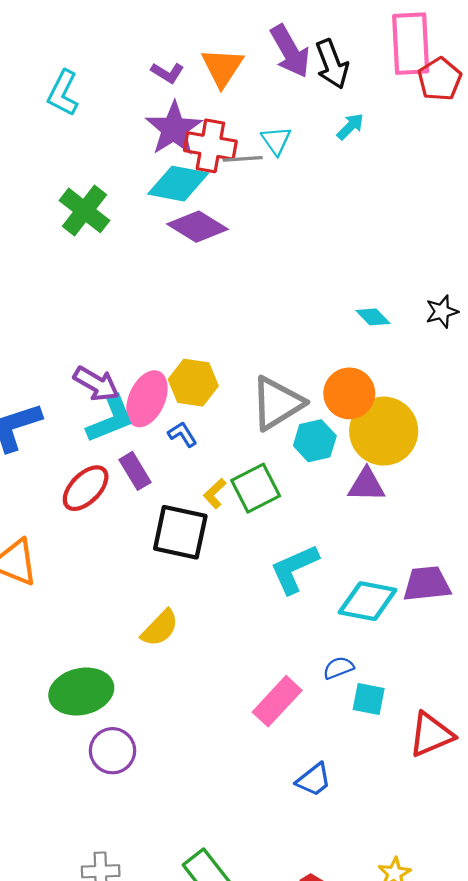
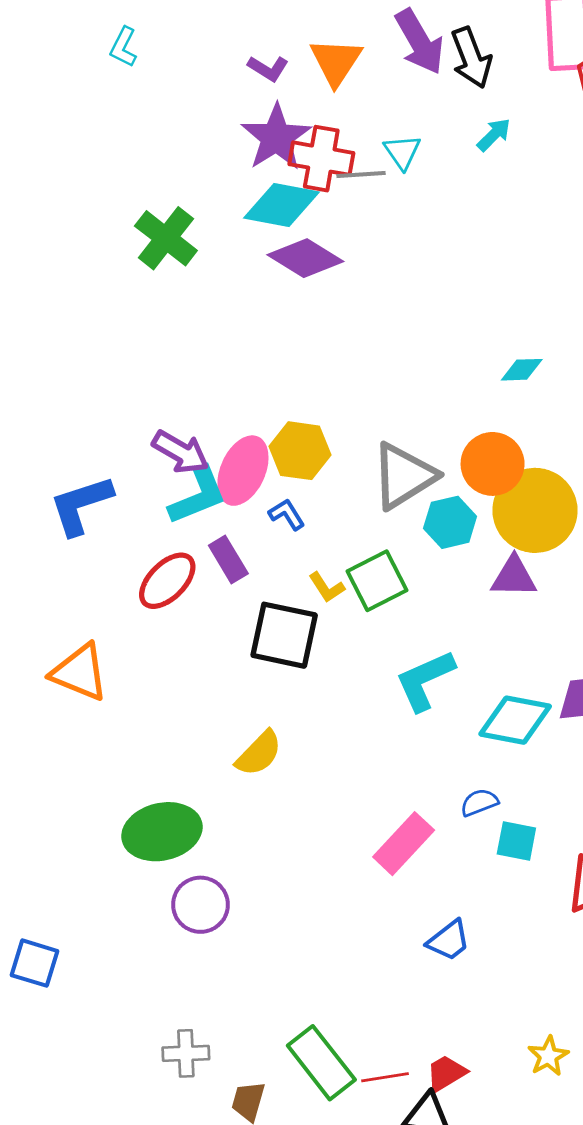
cyan L-shape: (63, 93) -> (123, 47), moved, size x0.7
cyan diamond: (373, 317) -> (522, 370), turned -48
yellow L-shape: (215, 493) -> (327, 587), turned -80

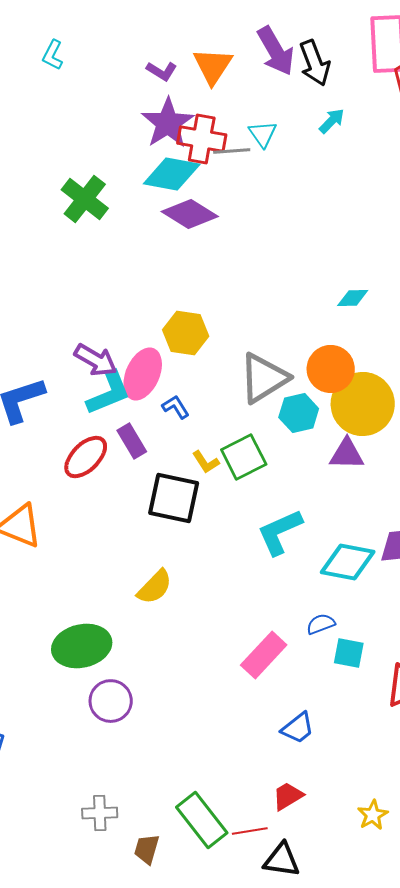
yellow hexagon: (300, 451) -> (186, 333), moved
red trapezoid: (446, 1073) -> (288, 796), moved

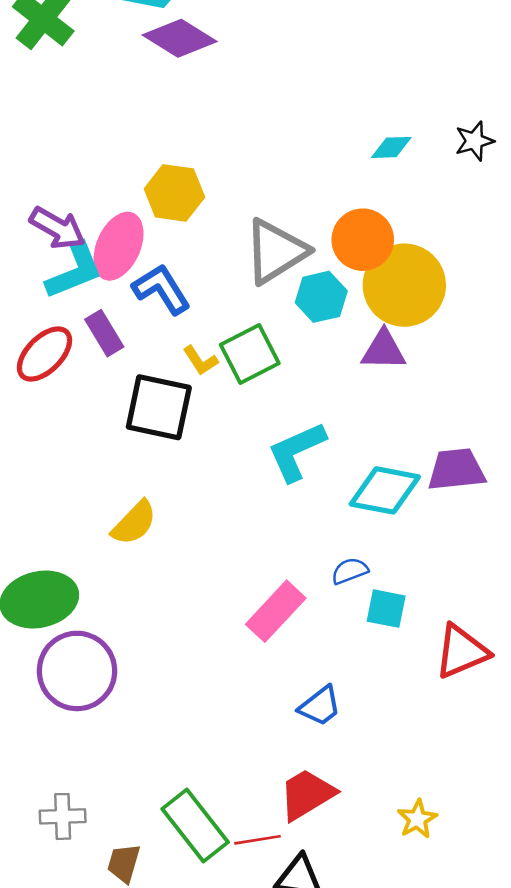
blue L-shape: (176, 407) -> (161, 289), size x1.6
purple circle: (111, 701) -> (77, 671), size x1.4
red trapezoid: (288, 796) -> (307, 794), size x1.4

